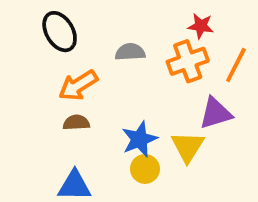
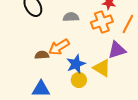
orange arrow: (78, 85) -> (59, 47), moved
yellow triangle: (188, 147) -> (102, 68), turned -30

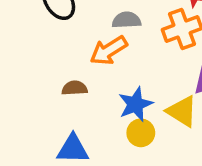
orange arrow: (59, 47) -> (109, 50), moved

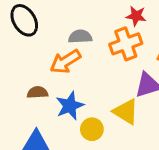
blue star: (135, 104) -> (70, 106), moved

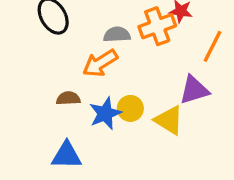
orange cross: (126, 44) -> (157, 26), moved
yellow circle: (92, 129) -> (130, 108), moved

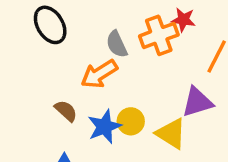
gray semicircle: (117, 35) -> (117, 44), turned -112
brown semicircle: (68, 98) -> (66, 111), turned 45

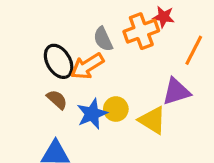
black ellipse: (50, 25) -> (59, 61), moved

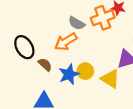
gray semicircle: (103, 39) -> (77, 23), turned -35
black ellipse: (59, 61) -> (24, 47), moved

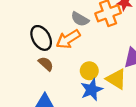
black ellipse: (24, 47) -> (41, 38), moved
blue star: (69, 74) -> (92, 90), moved

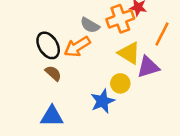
yellow circle: (89, 71) -> (120, 83), moved
yellow triangle: (116, 79) -> (129, 53), moved

